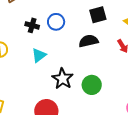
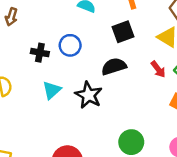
black star: (63, 79) -> (89, 95), moved
green circle: (92, 85) -> (131, 142), moved

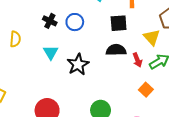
black semicircle: (114, 66) -> (116, 50), moved
cyan triangle: (52, 90) -> (51, 52), turned -35

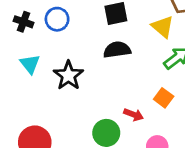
red arrow: (137, 60) -> (134, 115), moved, turned -40

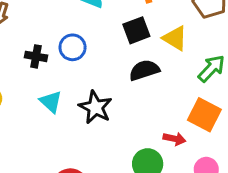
yellow triangle: (163, 27) -> (175, 38), moved
orange square: (164, 98) -> (204, 115), size x1.5

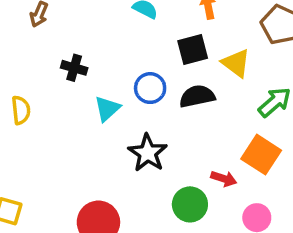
blue circle: (73, 47) -> (150, 88), moved
cyan triangle: (51, 102) -> (107, 109), moved, turned 30
black star: (95, 107) -> (148, 153), moved

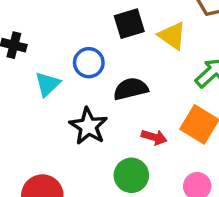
black semicircle: (197, 96) -> (131, 89), moved
red arrow: (224, 179) -> (154, 137), moved

